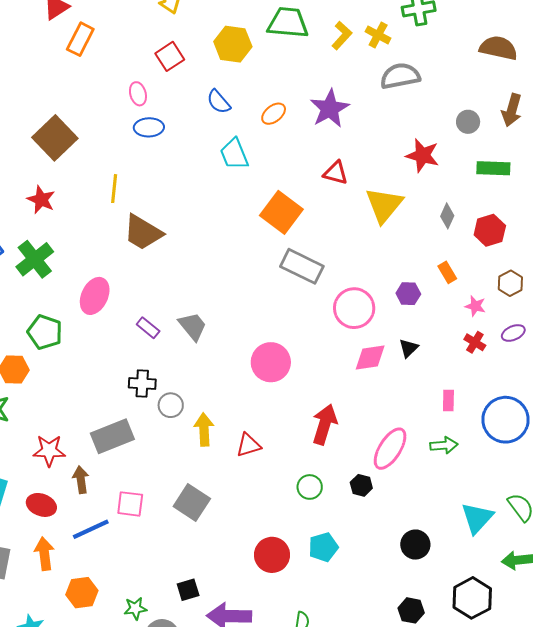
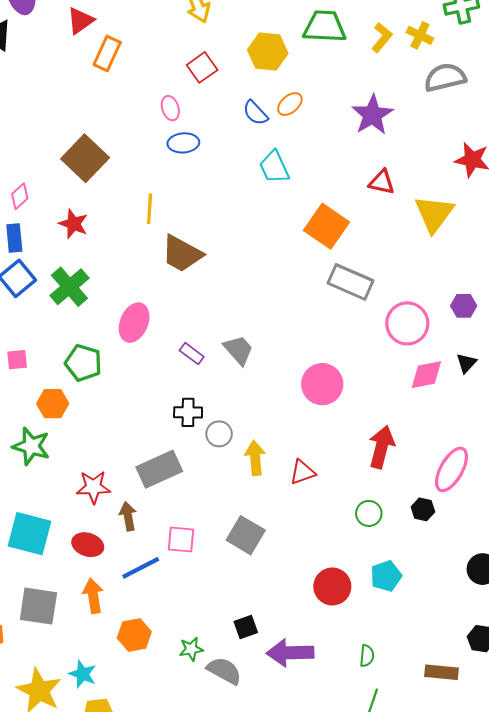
orange ellipse: (274, 114) -> (290, 104), moved

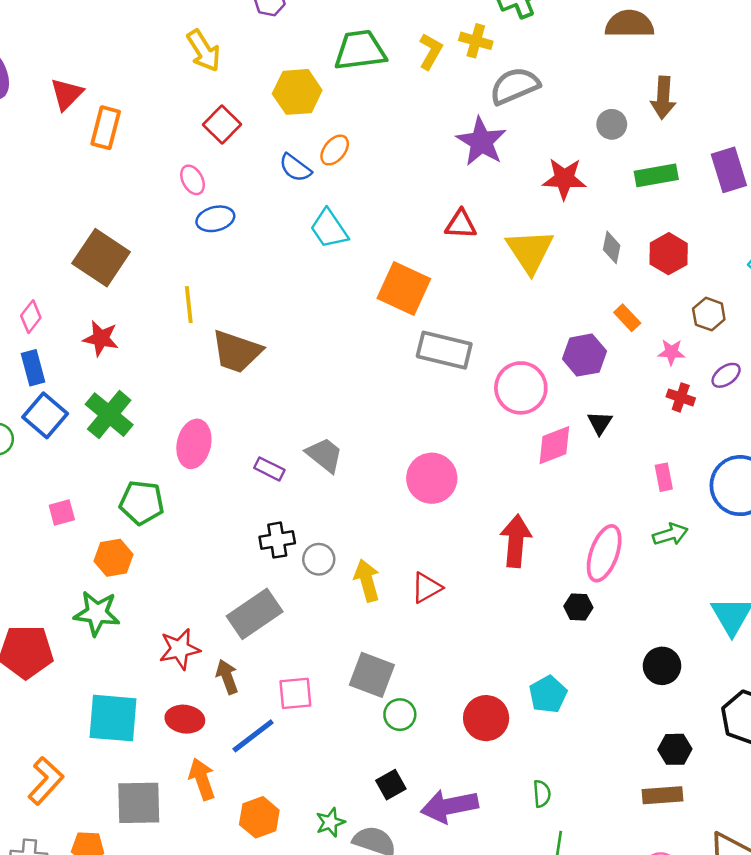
purple star: (372, 115) -> (481, 142), moved
purple hexagon: (464, 306) -> (584, 355), size x1.4
green circle: (369, 513) -> (400, 715), moved
brown rectangle: (441, 672) -> (662, 795), moved

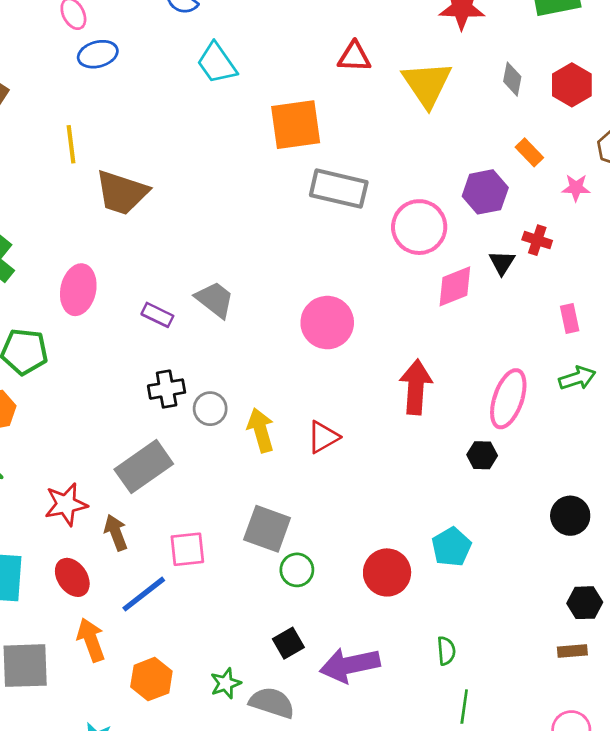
orange square: (404, 288) -> (296, 125), turned -32
red cross: (681, 397) -> (537, 240), moved
red ellipse: (185, 719) -> (72, 577), turned 48
brown rectangle: (662, 795) -> (572, 651), size x0.7

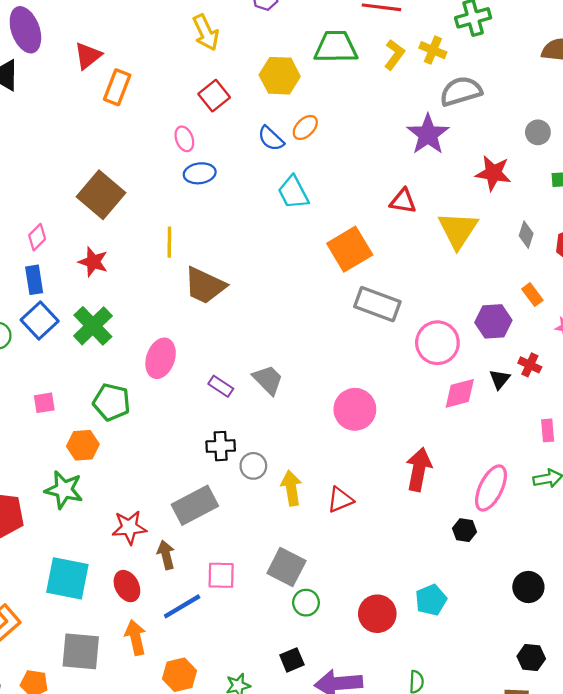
orange square: (296, 125) -> (350, 249), turned -30

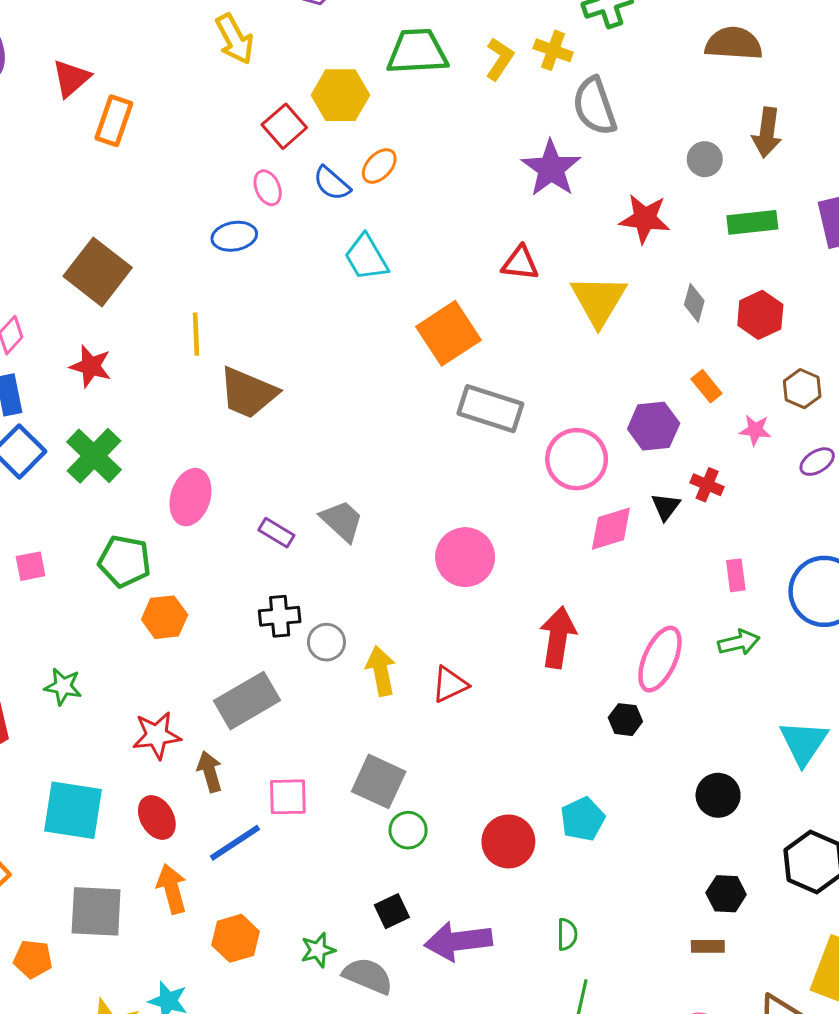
gray semicircle: (461, 91) -> (595, 106), turned -90
red square: (214, 96) -> (284, 126), moved
pink ellipse: (184, 139) -> (268, 188), moved
orange hexagon: (83, 445) -> (165, 617), moved
green star: (64, 490) -> (63, 686), size x0.7

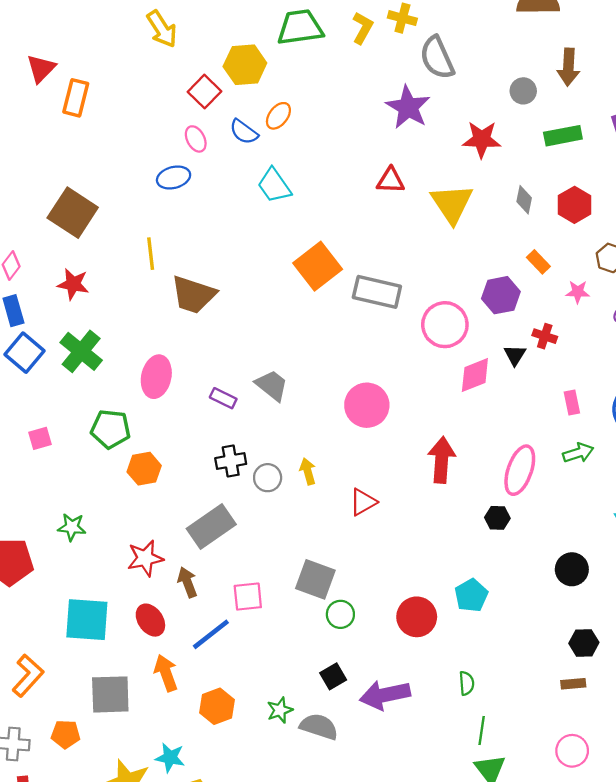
orange square: (448, 333) -> (318, 266), moved
yellow arrow: (381, 671) -> (308, 471), moved, size x0.7

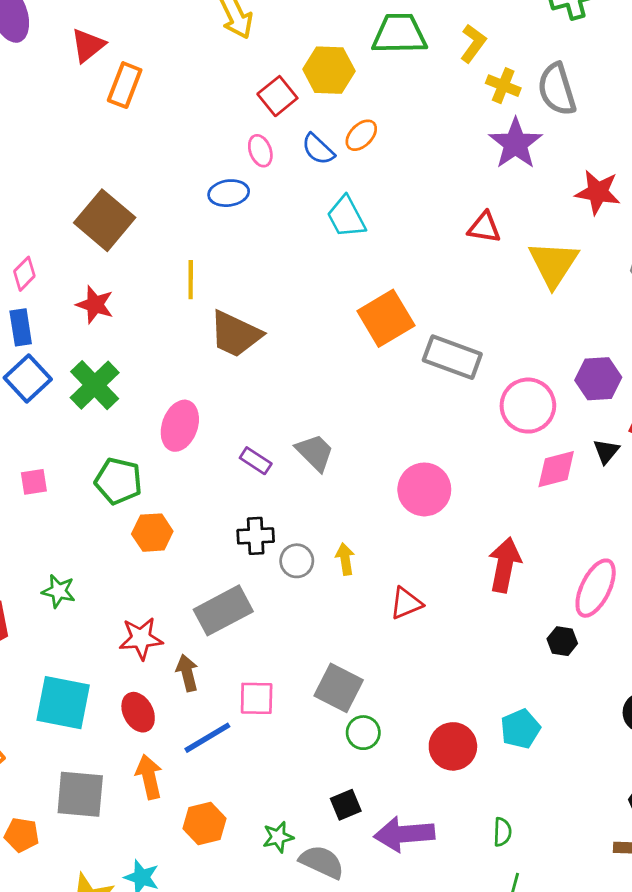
yellow cross: (402, 18) -> (503, 86), moved

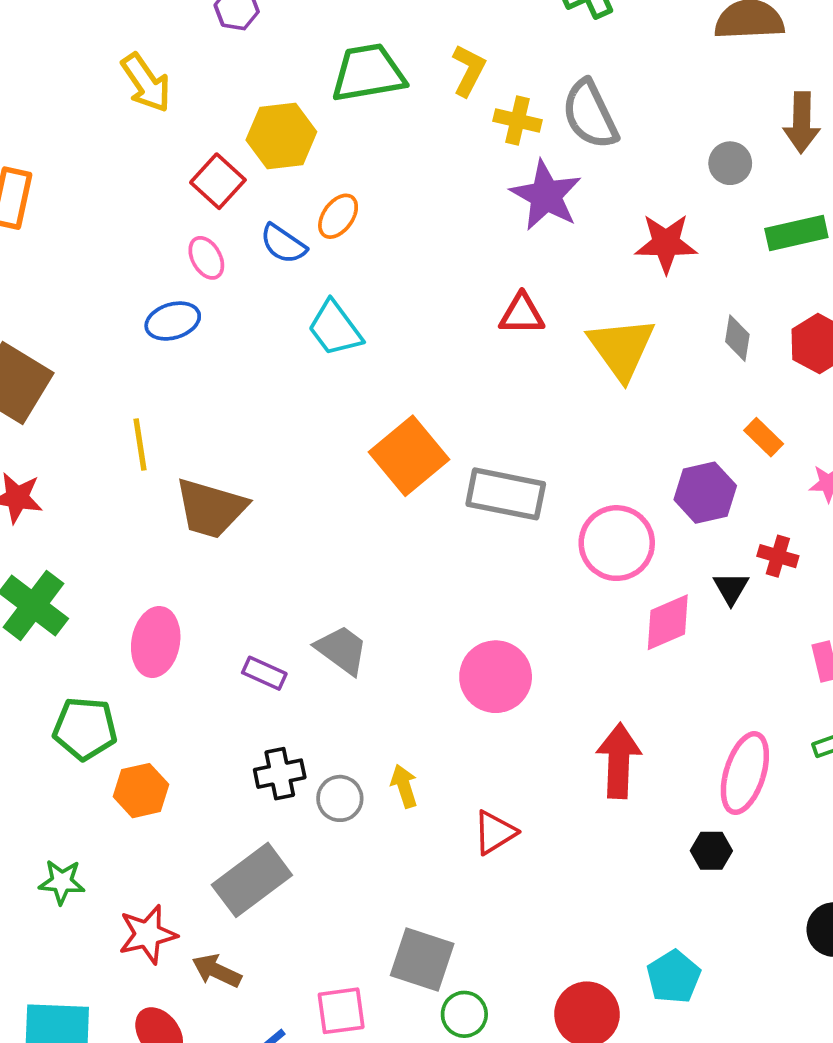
green star: (59, 591) -> (62, 882), moved
brown arrow: (187, 673) -> (217, 971), turned -42
pink square: (257, 698) -> (341, 1011), moved

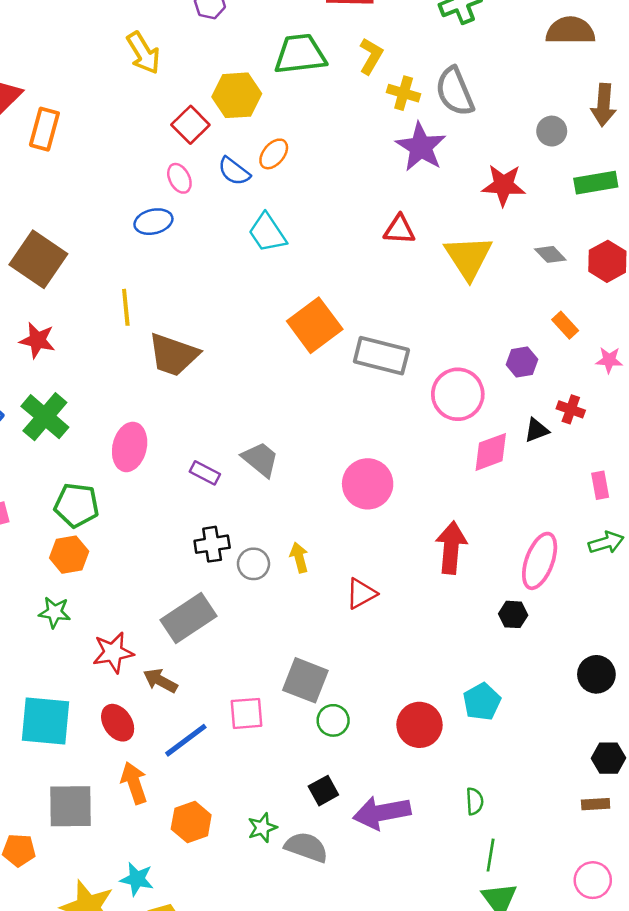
gray diamond: (737, 338) -> (550, 254), turned -56
purple hexagon: (705, 493) -> (522, 362), size x0.7
black triangle: (731, 588) -> (537, 430), turned 36
orange hexagon: (141, 791) -> (69, 555), moved

